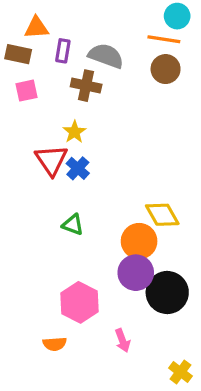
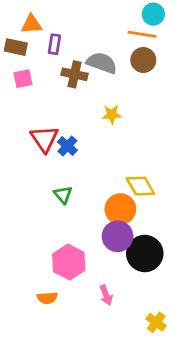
gray semicircle: (106, 56) -> (102, 63), moved
yellow star: (74, 132) -> (112, 114), moved, turned 30
green triangle: (73, 225) -> (63, 195), turned 30

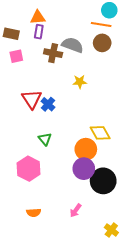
orange triangle: (32, 24) -> (38, 17), moved
pink hexagon: (69, 262) -> (29, 169), moved
pink arrow: (106, 295) -> (76, 211), turned 56

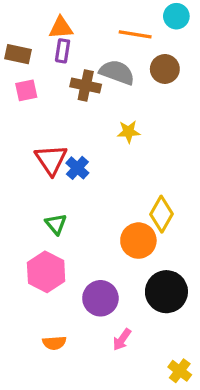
orange line: (101, 25) -> (135, 34), moved
yellow diamond: (100, 133) -> (162, 214), turned 60
green triangle: (45, 139) -> (56, 224), moved
purple circle: (84, 169) -> (100, 298), moved

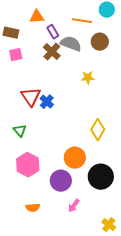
purple rectangle: (63, 51) -> (53, 32), moved, turned -40
brown cross: (86, 85) -> (52, 52), turned 30
yellow star: (129, 132) -> (88, 78), moved
green triangle: (56, 224) -> (20, 131), moved
orange circle: (138, 241) -> (75, 158), moved

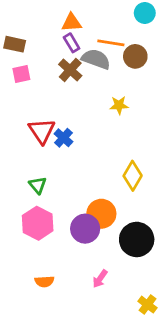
orange triangle: (37, 17) -> (72, 22), moved
orange line: (82, 21) -> (111, 43), moved
green triangle: (20, 131) -> (38, 185), moved
purple circle: (61, 181) -> (85, 229), moved

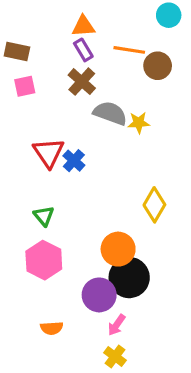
gray semicircle: (96, 59) -> (110, 113), moved
purple circle: (85, 229) -> (99, 295), moved
black circle: (137, 239) -> (129, 278), moved
yellow cross: (147, 305) -> (115, 357), moved

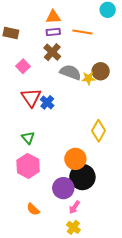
purple rectangle: (83, 50) -> (53, 32), turned -64
brown circle: (158, 66) -> (101, 71), moved
pink square: (25, 86) -> (23, 66), moved, turned -32
orange semicircle: (52, 328) -> (33, 209), turned 48

